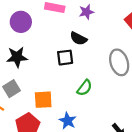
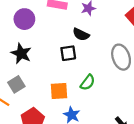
black star: (17, 57) -> (21, 53), turned 30
orange square: (43, 100) -> (59, 91), moved

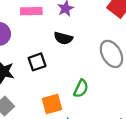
black square: (68, 53) -> (37, 62), moved

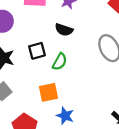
green semicircle: (81, 88) -> (60, 62), moved

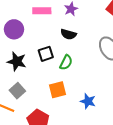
blue star: (65, 116) -> (88, 101), moved

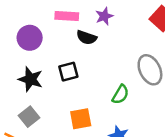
black semicircle: (68, 34) -> (87, 37), moved
green semicircle: (66, 62) -> (120, 94), moved

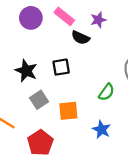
pink rectangle: (67, 16) -> (64, 16), turned 30
purple circle: (30, 38) -> (31, 18), moved
gray square: (29, 117) -> (39, 100), moved

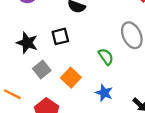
green semicircle: (106, 92) -> (106, 57), turned -66
orange square: (68, 111) -> (71, 78), turned -36

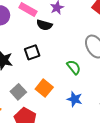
gray square: (42, 70) -> (18, 92), moved

